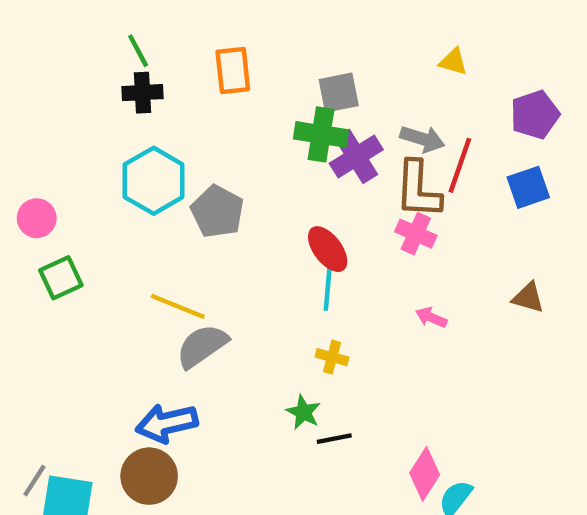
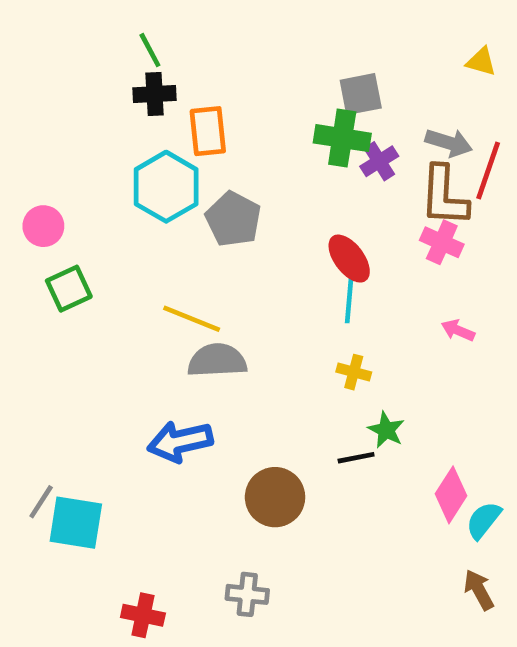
orange rectangle: (233, 71) -> (208, 131), moved
purple cross: (356, 157) -> (379, 161), size x0.7
gray semicircle: (202, 346) -> (217, 360), turned 32
green star: (303, 412) -> (386, 430), moved
brown circle: (149, 476) -> (275, 497), moved

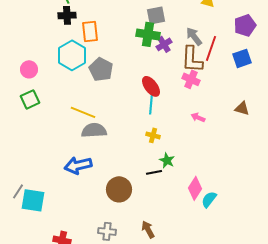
gray arrow: (449, 143) -> (194, 36), turned -144
pink circle: (43, 226) -> (29, 69), moved
brown arrow: (479, 590) -> (148, 229), moved

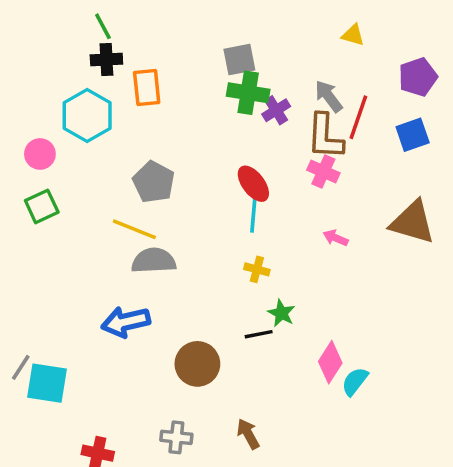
gray square: (156, 15) -> (239, 60), moved
cyan hexagon: (72, 55) -> (87, 115), moved
gray pentagon: (101, 69) -> (154, 182), moved
brown triangle: (242, 108) -> (413, 222), size x1.8

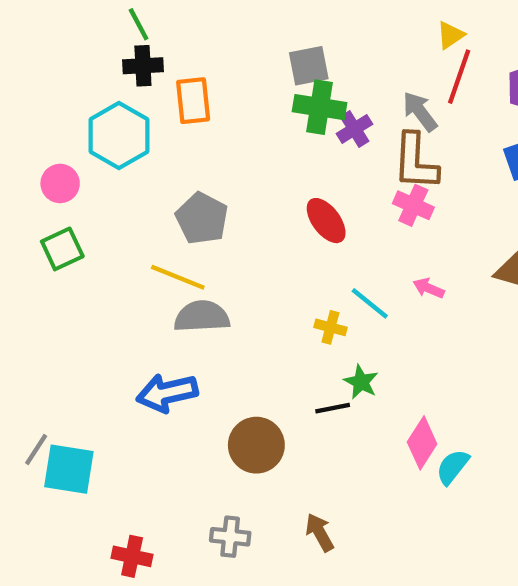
yellow triangle: (353, 35) -> (450, 35), turned -50
red line: (358, 117) -> (459, 77), moved
cyan line: (253, 215) -> (370, 303), moved, turned -56

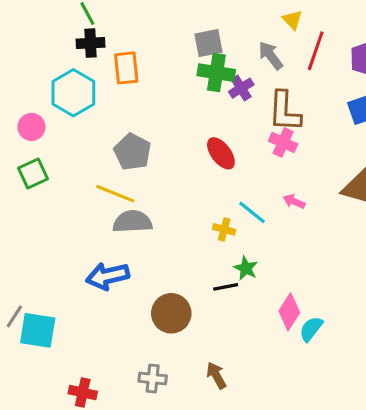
yellow triangle: (450, 35) -> (292, 20), moved, turned -40
gray arrow: (420, 112) -> (271, 55), moved

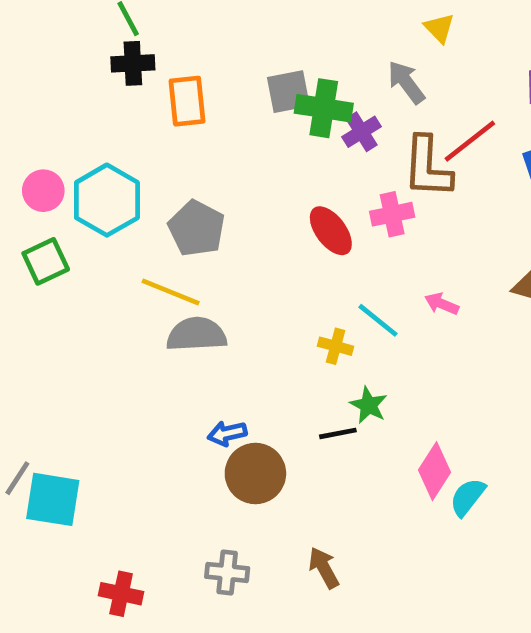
gray square: (209, 43) -> (288, 92), moved
red line: (316, 51) -> (470, 141), moved, turned 33
cyan hexagon: (73, 93) -> (107, 200), moved
pink cross: (283, 142) -> (392, 214), moved, turned -36
blue arrow: (108, 276) -> (227, 433), moved, size x0.6

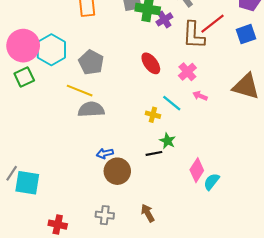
pink circle: (43, 191) -> (23, 46), size x1.8
pink cross: (392, 214) -> (187, 72), moved, turned -30

